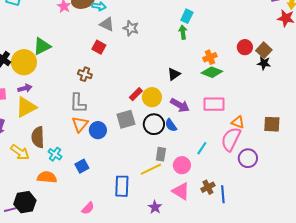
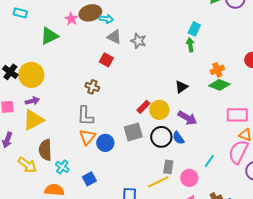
green triangle: (42, 46) -> (49, 36), moved
pink rectangle: (214, 104) -> (237, 115), moved

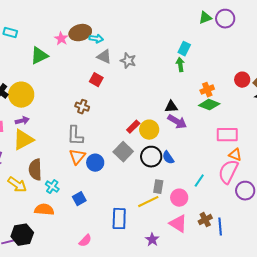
black triangle: (181, 87) -> (171, 107), turned 32
purple arrow: (187, 118) -> (177, 122), moved
gray square: (133, 132) -> (123, 152), turned -30

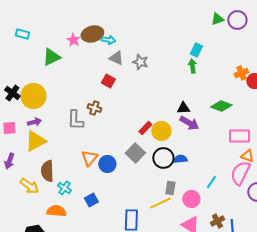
orange cross: (207, 90) -> (241, 73), moved
gray L-shape: (75, 136) -> (75, 120), moved
blue semicircle: (168, 158) -> (180, 159), turned 120

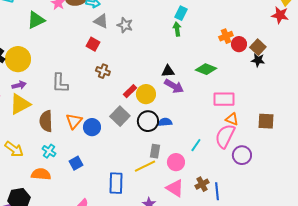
brown cross: (94, 108) -> (103, 71), moved
brown semicircle: (47, 171) -> (46, 121), moved

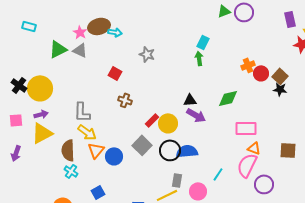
gray triangle: (101, 21) -> (80, 50), moved
green diamond: (206, 69) -> (228, 98), turned -35
blue semicircle: (165, 122) -> (187, 151), size x1.5
yellow arrow: (14, 149) -> (87, 132), moved
cyan cross: (49, 151) -> (71, 171), moved

